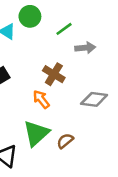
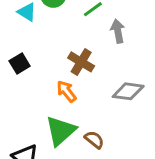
gray arrow: (85, 48) -> (118, 31), turned -96
brown semicircle: (65, 141) -> (94, 140), turned 78

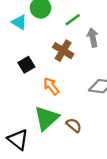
brown cross: (81, 62) -> (63, 51), moved
black square: (20, 63) -> (26, 65), moved

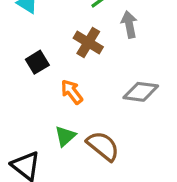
green triangle: (47, 118) -> (65, 136), size x0.6
brown semicircle: (74, 125) -> (103, 146), size x1.5

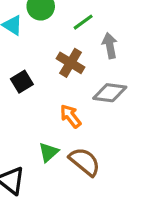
orange arrow: (72, 92) -> (71, 116), moved
gray diamond: (141, 92) -> (110, 93), moved

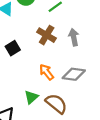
gray arrow: (110, 46) -> (74, 37), moved
gray diamond: (110, 93) -> (74, 74), moved

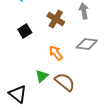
gray arrow: (74, 37) -> (84, 11), moved
gray diamond: (74, 74) -> (87, 44), moved

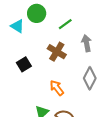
gray diamond: (87, 44) -> (90, 78), turned -70

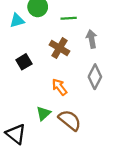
green line: (65, 24) -> (69, 18), turned 32
cyan triangle: (17, 26) -> (17, 21), turned -48

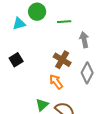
brown cross: (59, 48) -> (62, 60), moved
black square: (24, 62) -> (16, 60), moved

